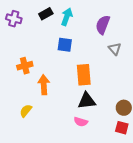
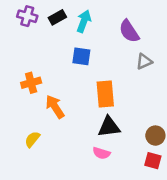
purple cross: (14, 19) -> (27, 16), moved
purple semicircle: (103, 25) -> (129, 31), turned -54
gray triangle: (115, 49) -> (144, 61), turned 48
orange arrow: (44, 85) -> (55, 107), turned -30

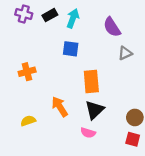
orange arrow: (55, 107) -> (60, 107), moved
black triangle: (109, 127) -> (95, 110), turned -36
yellow semicircle: (32, 139) -> (28, 121), turned 32

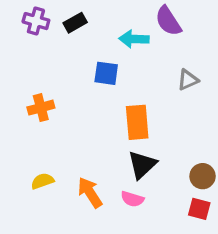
cyan arrow: (73, 18) -> (134, 39), moved, turned -108
purple semicircle: (112, 27) -> (168, 21), moved
orange arrow: (60, 107) -> (90, 193), moved

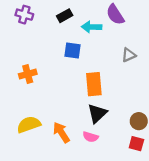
black rectangle: (75, 23) -> (65, 16), moved
yellow semicircle: (42, 181) -> (29, 125), size x1.5

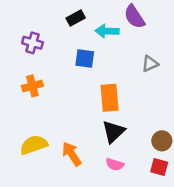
purple cross: (24, 15) -> (32, 43), moved
pink semicircle: (90, 137) -> (115, 164), moved

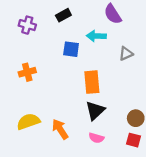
cyan arrow: (107, 31) -> (96, 36), moved
purple cross: (32, 43) -> (27, 25), moved

